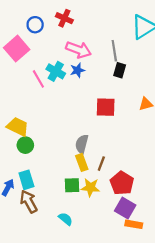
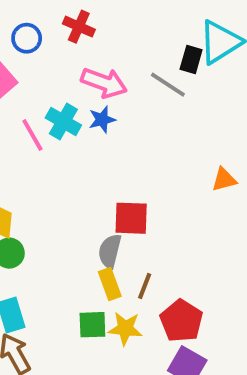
gray line: (114, 51) -> (168, 85), turned -48
black rectangle: (120, 70) -> (191, 59), moved
red square: (106, 107) -> (131, 218), moved

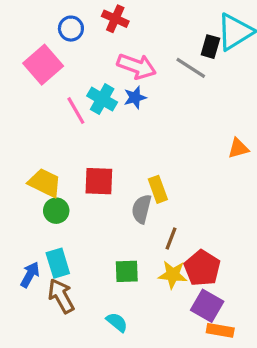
red square: (131, 218) -> (99, 181), moved
yellow rectangle: (110, 284) -> (158, 189), moved
yellow star: (125, 329) -> (173, 275), moved

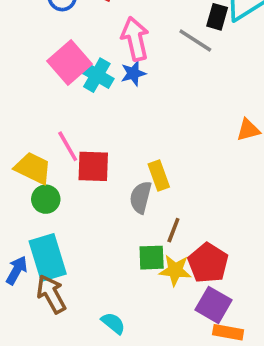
pink square: (43, 65) -> (69, 62), moved
pink arrow: (137, 66) -> (135, 39), turned -123
pink line: (76, 111) -> (68, 146), moved
cyan rectangle: (58, 263) -> (48, 258), size x1.4
green square: (127, 271) -> (152, 258), moved

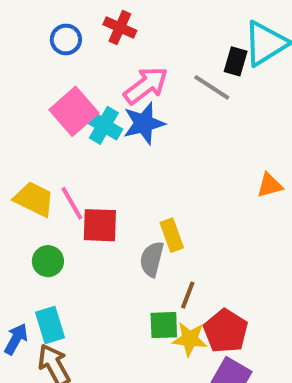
pink arrow: (135, 39) -> (146, 85), turned 66
blue star: (133, 73) -> (144, 123), size x1.5
yellow trapezoid: (33, 168) -> (34, 199), moved
cyan rectangle: (48, 258) -> (50, 325), size x0.7

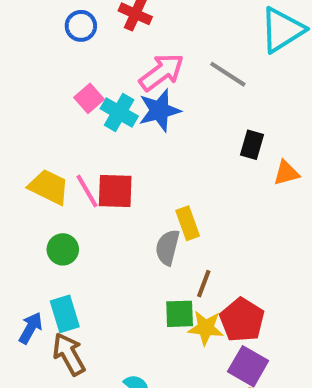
black rectangle: (236, 61) -> (252, 145), moved
pink square: (74, 111) -> (89, 98), size x0.6
red square: (100, 225) -> (115, 191), moved

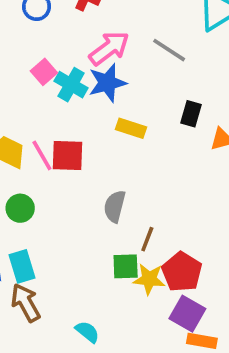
yellow rectangle: (188, 223) -> (131, 128), moved, turned -52

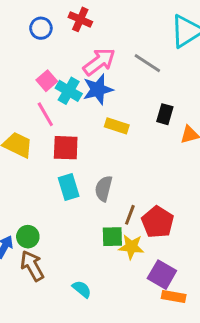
pink line: (42, 155) -> (45, 114), moved
green circle: (20, 208) -> (28, 237), moved
cyan rectangle: (22, 266) -> (69, 187), moved
red pentagon: (182, 272) -> (158, 222), moved

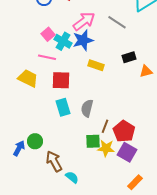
pink line: (45, 114) -> (47, 57), turned -48
black rectangle: (165, 114) -> (129, 57), turned 56
brown arrow: (32, 266) -> (54, 161), moved
purple square: (162, 275) -> (127, 152), moved
orange rectangle: (174, 296) -> (135, 182), turned -56

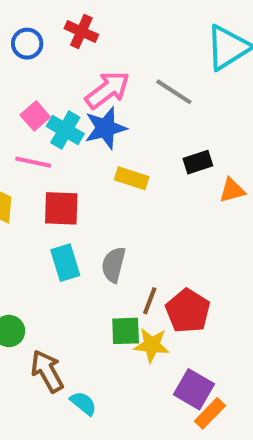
purple square: (127, 152) -> (194, 389), moved

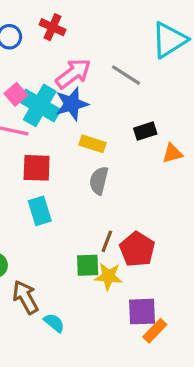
cyan cross: (65, 130) -> (40, 105), size x1.4
gray semicircle: (114, 265) -> (99, 181), moved
purple square: (194, 389) -> (142, 312), turned -32

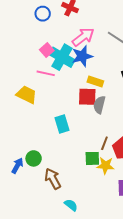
red square: (37, 168) -> (87, 97), moved
cyan semicircle: (54, 323) -> (71, 205), moved

